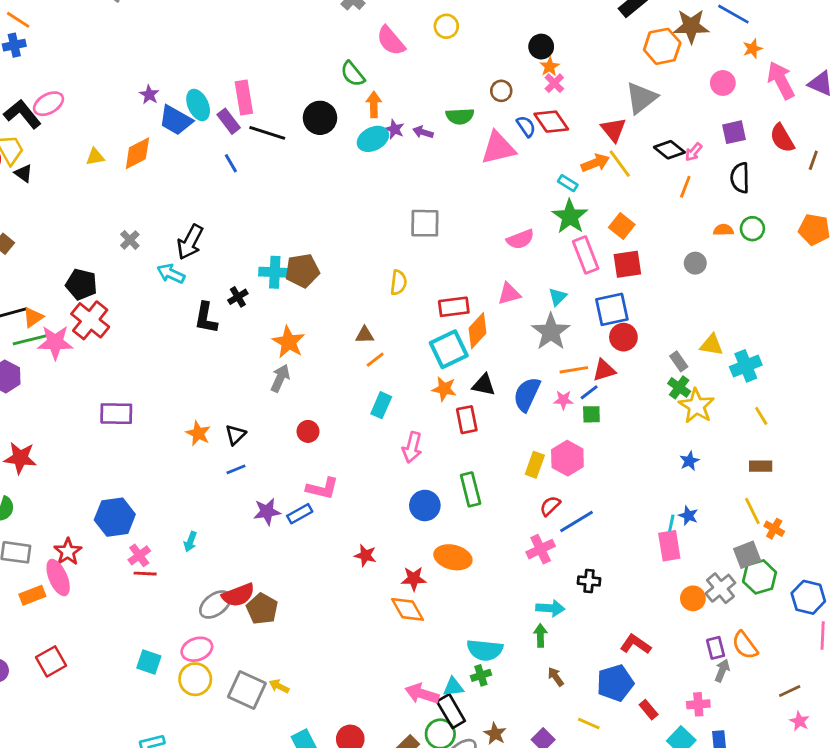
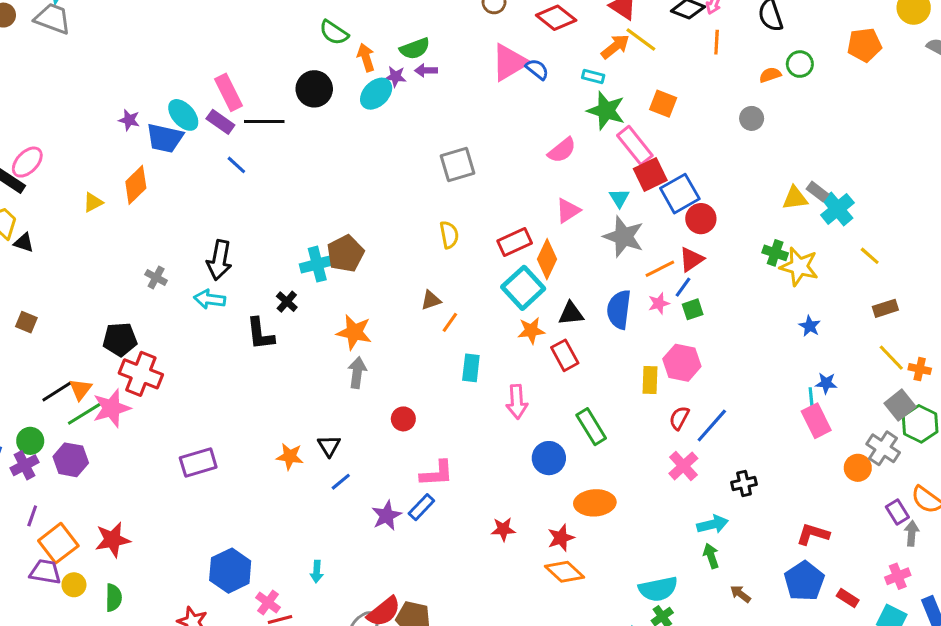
green semicircle: (460, 116) -> (415, 49), moved
blue semicircle: (526, 126) -> (537, 69), moved
red square: (627, 264) -> (650, 175), moved
gray rectangle: (679, 361) -> (818, 192), moved

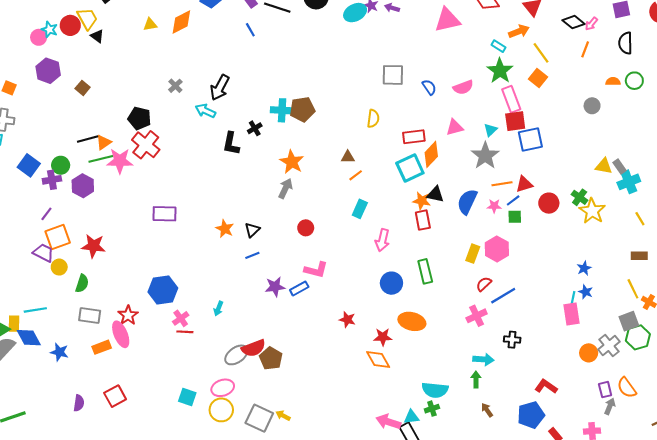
yellow line: (641, 39) -> (541, 53), moved
blue semicircle: (537, 69) -> (429, 87), moved
red circle: (701, 219) -> (549, 203), moved
blue star: (810, 326) -> (584, 268), moved
orange star: (531, 331) -> (422, 201), moved

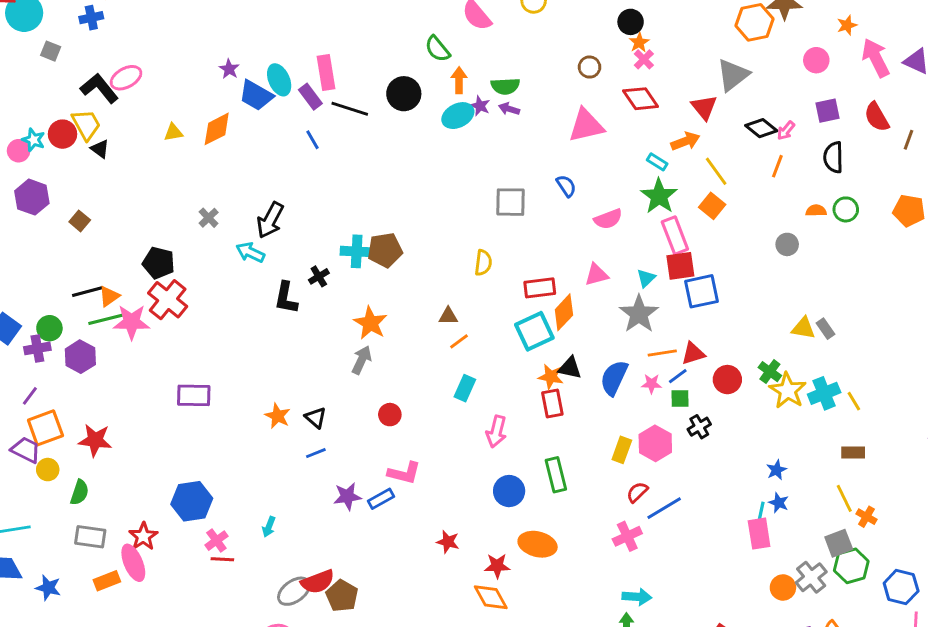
blue semicircle: (429, 87) -> (566, 186), moved
cyan cross: (629, 182) -> (824, 393), moved
black triangle: (252, 230) -> (316, 418), turned -35
black cross: (512, 340) -> (699, 427), moved, turned -35

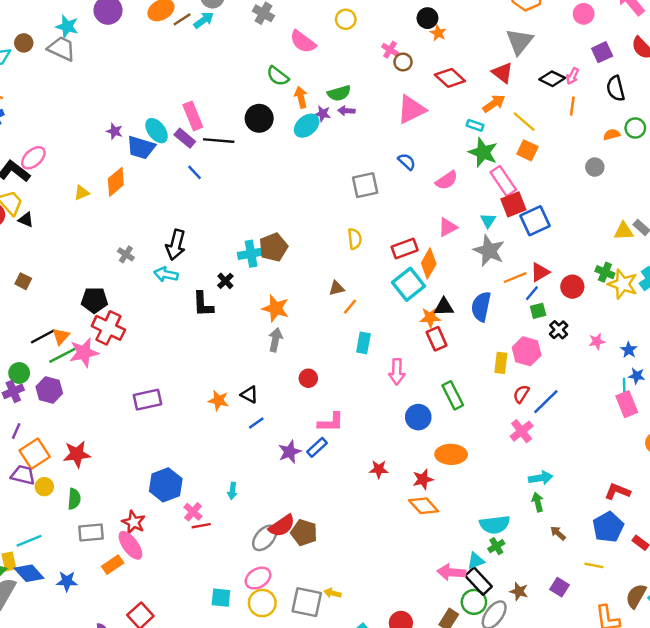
pink cross: (644, 59) -> (390, 50), moved
pink star: (651, 384) -> (597, 341), moved

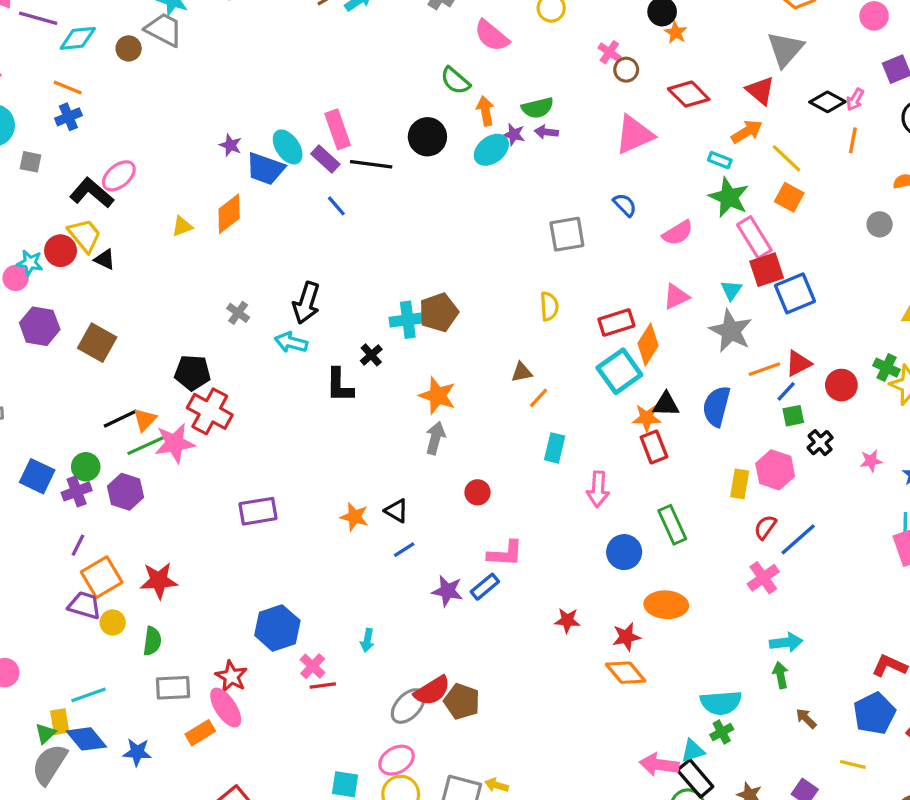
brown circle: (24, 43) -> (129, 48), moved
brown square: (23, 281) -> (97, 343), size x1.6
purple star: (290, 452) -> (447, 591), turned 30

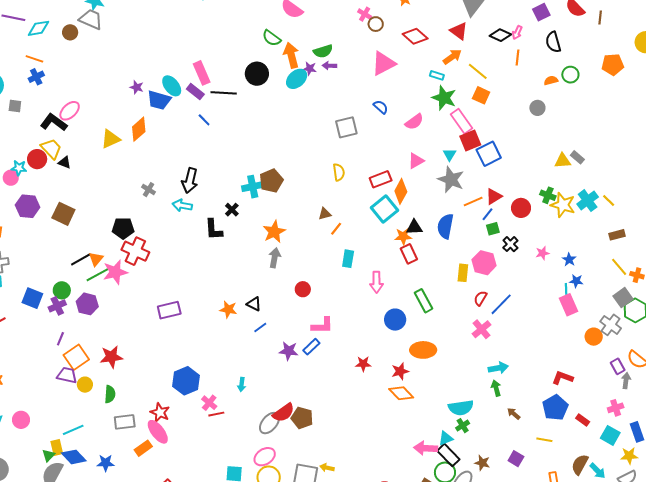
orange arrow: (485, 111) -> (291, 55), size x1.4
yellow triangle: (182, 226) -> (110, 139), size x1.5
orange star: (437, 396) -> (274, 232), turned 30

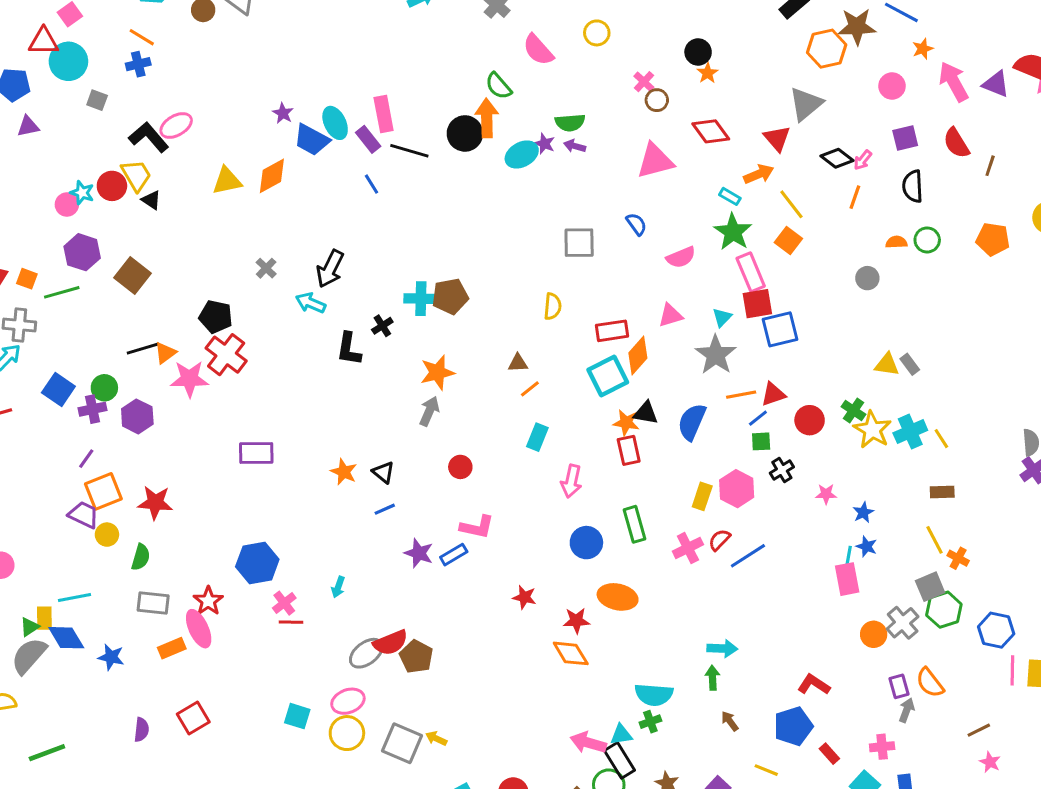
orange arrow: (291, 55) -> (487, 118), moved
green line: (97, 275) -> (62, 292), moved
pink cross: (481, 329) -> (688, 548), moved

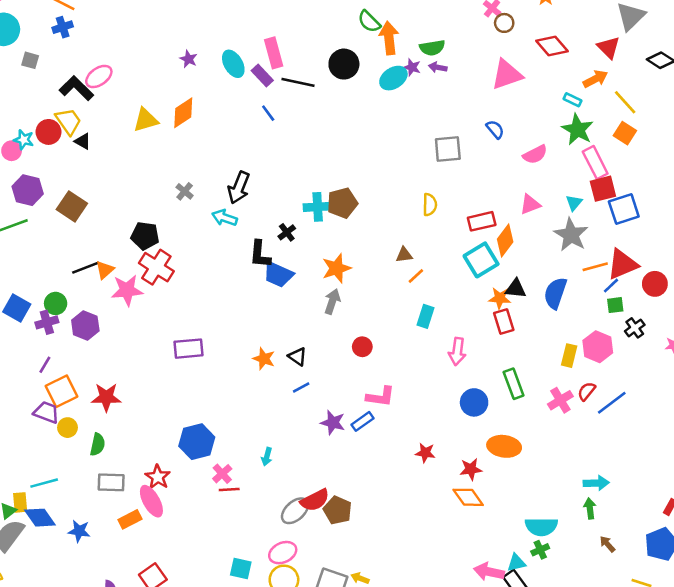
orange arrow: (487, 118) -> (389, 38), moved
blue trapezoid: (312, 140) -> (278, 274), moved
red triangle: (773, 394) -> (622, 264), size x1.5

